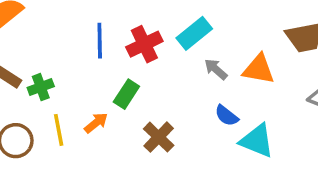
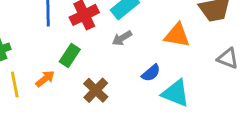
gray arrow: (216, 69) -> (122, 38), moved, turned -72
blue semicircle: (227, 116) -> (151, 73), turned -78

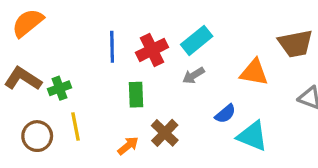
green rectangle: (70, 56) -> (136, 95), turned -35
orange arrow: (45, 79) -> (128, 146), moved

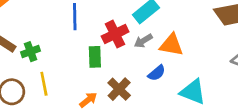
red cross: (152, 50) -> (115, 34), moved
orange triangle: (254, 72) -> (171, 45), moved
blue semicircle: (225, 114) -> (157, 73), moved

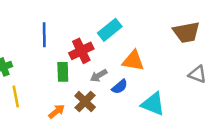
gray arrow: (143, 41) -> (99, 76), moved

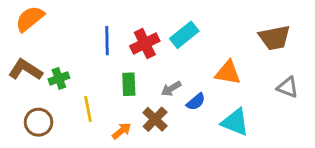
red cross: (81, 51) -> (145, 43), moved
orange triangle: (133, 61) -> (228, 73), moved
yellow line: (16, 97) -> (88, 109), moved

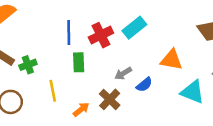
green rectangle: (129, 84) -> (79, 62), moved
cyan triangle: (235, 122) -> (193, 92), moved

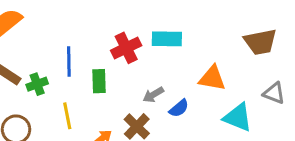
cyan rectangle: (134, 28) -> (167, 39), turned 40
blue line: (69, 33) -> (69, 62), moved

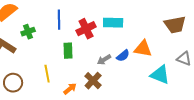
blue line: (69, 62) -> (59, 20), moved
green cross: (37, 84) -> (28, 32), moved
blue semicircle: (179, 108) -> (123, 56), moved

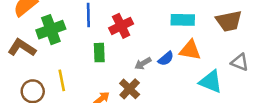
cyan rectangle: (113, 23) -> (183, 20), moved
green cross: (28, 32) -> (51, 30), size x1.6
yellow line: (47, 74) -> (62, 80), moved

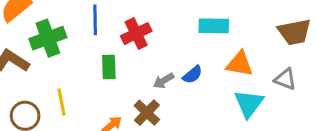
brown trapezoid: (229, 21) -> (294, 32), moved
orange triangle: (190, 50) -> (240, 64), moved
cyan triangle: (211, 82) -> (249, 104), turned 45

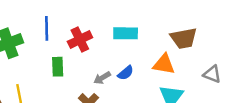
cyan rectangle: (214, 26) -> (126, 33), moved
brown trapezoid: (294, 32) -> (184, 38), moved
gray triangle: (285, 79) -> (212, 74), moved

